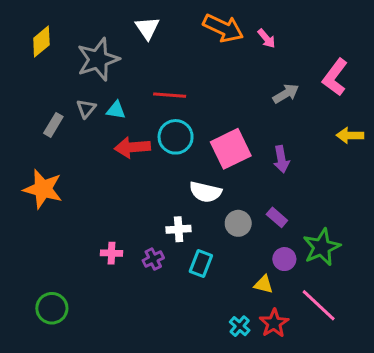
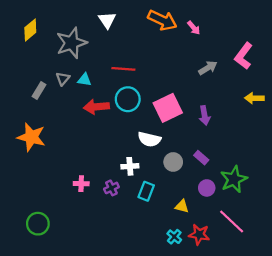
yellow triangle: (264, 284) -> (182, 206), moved
red star: (274, 323) -> (199, 234), turned -30

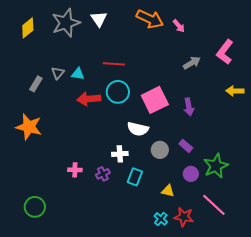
gray star: (71, 43) -> (66, 23), moved

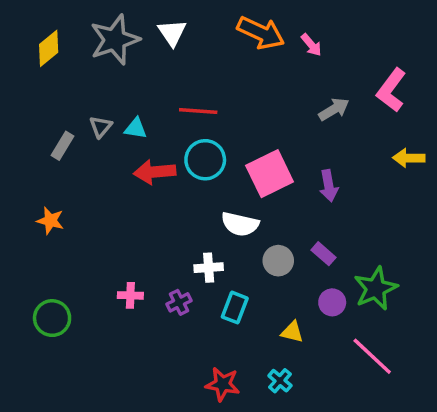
orange star: (29, 127) -> (50, 221), size x0.6
green circle: (35, 207) -> (52, 318), moved
red star: (184, 217) -> (223, 384), moved

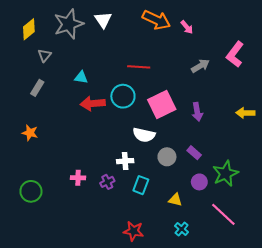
red line: (198, 111) -> (139, 67), moved
gray triangle: (101, 127) -> (45, 55), moved
yellow arrow: (409, 158) -> (245, 113), moved
cyan cross: (280, 381) -> (182, 229), moved

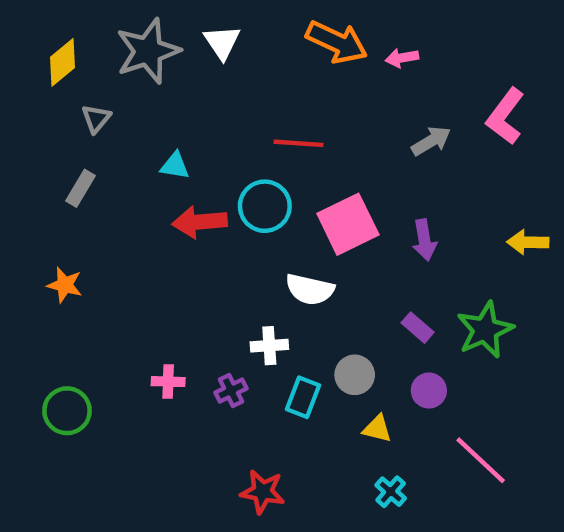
pink arrow: (187, 27) -> (402, 58), turned 120
gray circle: (167, 157) -> (355, 375), moved
green star: (225, 174) -> (485, 330), moved
red star: (133, 231) -> (263, 492), moved

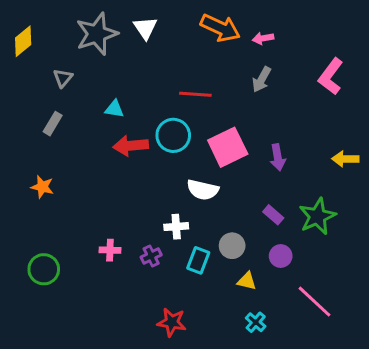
yellow diamond: (62, 62) -> (23, 41), moved
gray arrow: (431, 141) -> (262, 79), moved, turned 150

